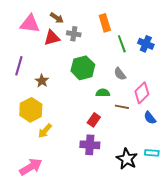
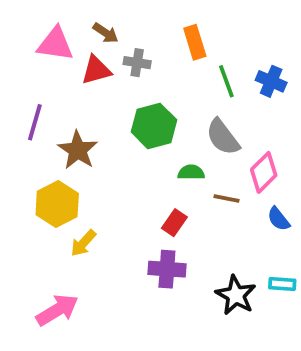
gray semicircle: (120, 74) -> (223, 137), size x1.5
brown star: (42, 81) -> (78, 150), size x1.5

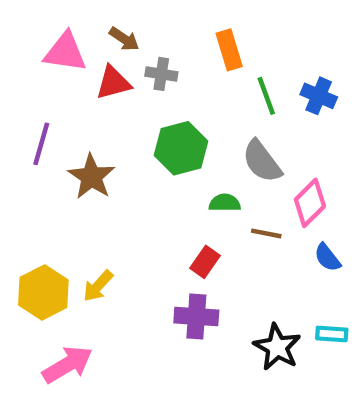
yellow hexagon: (57, 204) -> (43, 292), moved

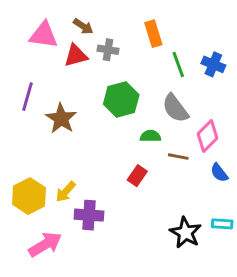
purple cross: (196, 316) -> (89, 215), moved

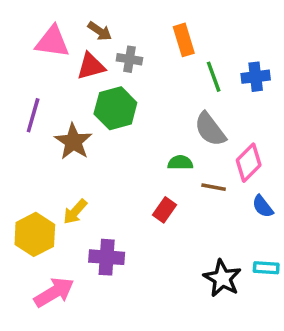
blue cross: (213, 64) -> (256, 77), turned -30
green hexagon: (121, 99) -> (115, 108), moved
yellow arrow: (66, 192) -> (75, 212), moved

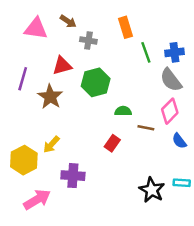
red triangle: (91, 66) -> (62, 66), moved
green hexagon: (115, 108) -> (96, 82), moved
gray semicircle: (210, 129) -> (171, 80), moved

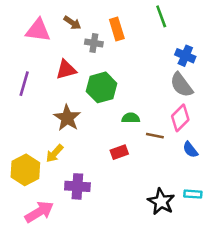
orange rectangle: (126, 27) -> (117, 29), moved
green line: (146, 52) -> (161, 16), moved
blue cross: (175, 52) -> (185, 56), turned 30
brown star: (50, 97) -> (67, 118), moved
red rectangle: (112, 143) -> (119, 152), turned 35

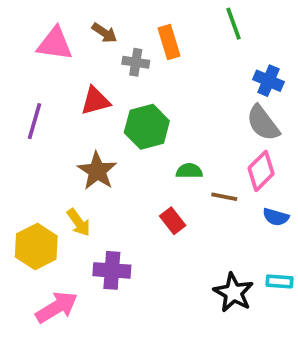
blue semicircle: (190, 150) -> (276, 217), turned -36
red rectangle: (119, 152) -> (173, 221), turned 72
yellow arrow: (55, 153) -> (79, 223), turned -78

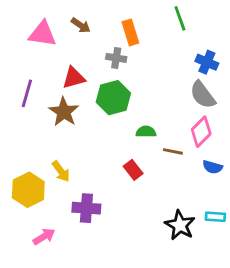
gray cross: (136, 62) -> (116, 58), moved
brown star: (97, 171) -> (64, 112), moved
pink arrow: (57, 307) -> (44, 237), size x0.7

